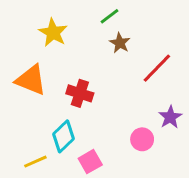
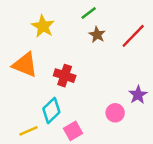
red line: (157, 68) -> (133, 36), moved

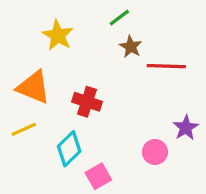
red line: (133, 36) -> (166, 66), moved, turned 48
yellow line: (29, 131) -> (24, 129), moved

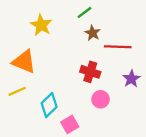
red cross: (87, 102) -> (90, 72), moved
purple star: (186, 128) -> (131, 79), moved
pink circle: (155, 152) -> (101, 99), moved

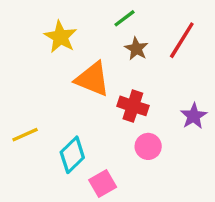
red line: (118, 47) -> (182, 40), moved, turned -60
orange triangle: (24, 62) -> (92, 79), moved

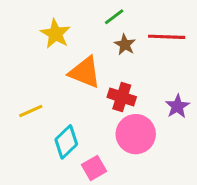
red line: (182, 40) -> (167, 37), turned 60
yellow line: (25, 135) -> (31, 111), moved
pink circle: (148, 146) -> (136, 134), size x1.6

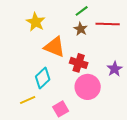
green line: (114, 17) -> (82, 11), moved
yellow line: (31, 111) -> (28, 100), moved
cyan diamond: (66, 142) -> (43, 78), moved

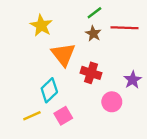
orange triangle: (55, 47) -> (63, 54), turned 30
pink circle: (88, 87) -> (112, 102), moved, size x0.7
pink square: (61, 109) -> (63, 116), moved

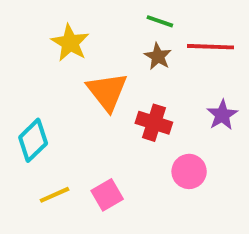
green line: (94, 13) -> (160, 21), turned 56
purple star: (133, 80) -> (222, 115), moved
cyan diamond: (49, 90) -> (33, 140), moved

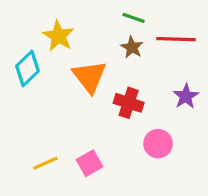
cyan diamond: (33, 140) -> (27, 69), moved

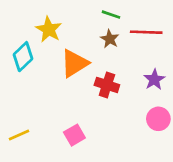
orange triangle: (89, 77) -> (74, 63), turned 36
pink circle: (158, 144) -> (158, 119), moved
yellow line: (45, 163) -> (19, 135), moved

